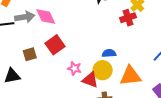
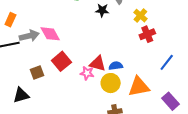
red cross: (128, 18) -> (147, 34), moved
pink star: (74, 68) -> (87, 73), moved
red triangle: (90, 80) -> (98, 64), moved

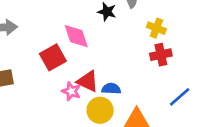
yellow cross: (140, 16) -> (156, 28), turned -32
pink diamond: (50, 34) -> (76, 36), moved
red square: (61, 61) -> (53, 57), moved

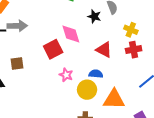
red triangle: (88, 81) -> (104, 50), moved

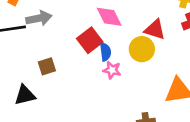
blue semicircle: (96, 74) -> (105, 52), moved, turned 88
yellow circle: (87, 90) -> (142, 49), moved

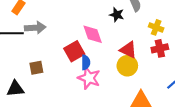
yellow circle: (142, 49) -> (127, 66), moved
pink star: (112, 70) -> (89, 78), size x1.5

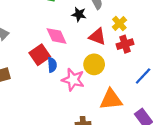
yellow cross: (156, 27) -> (119, 23), turned 32
red triangle: (128, 50) -> (97, 37), moved
pink star: (89, 78) -> (73, 80), moved

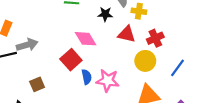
yellow cross: (119, 23) -> (139, 11), moved, turned -32
yellow circle: (94, 64) -> (145, 61), moved
blue semicircle: (52, 65) -> (87, 77), moved

